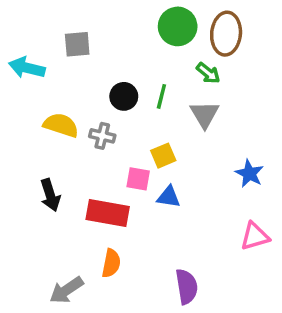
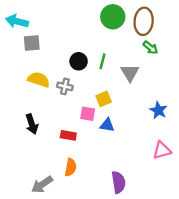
gray square: (77, 44) -> (32, 43), moved
cyan arrow: (27, 68) -> (17, 21), moved
green arrow: (208, 73) -> (150, 48), moved
red rectangle: (108, 213) -> (68, 135), size x0.6

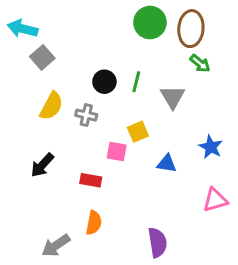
gray square: (32, 43) -> (42, 57), turned -36
yellow semicircle: (39, 80) -> (51, 106), turned 100
black arrow: (32, 124) -> (42, 165), turned 60
blue triangle: (107, 125) -> (167, 164), moved

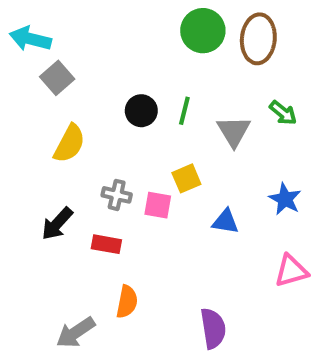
green arrow: (200, 63) -> (283, 113), moved
gray cross: (86, 115) -> (117, 195), moved
red rectangle: (91, 180) -> (106, 244), moved

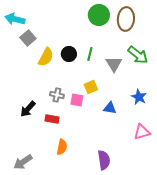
green arrow: (283, 113) -> (138, 55), size x1.5
yellow semicircle: (69, 144) -> (46, 57), moved
gray arrow: (76, 332) -> (23, 162), moved

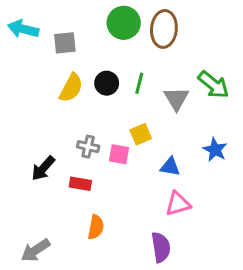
green circle: (99, 15) -> (124, 23), moved
brown ellipse: (126, 19) -> (164, 29), moved
gray square: (28, 38) -> (65, 43), moved, turned 35
pink triangle: (142, 132) -> (178, 204), moved

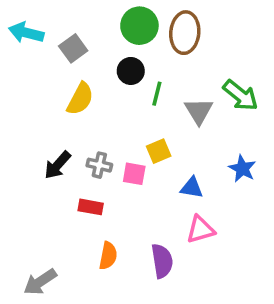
gray square: (65, 43) -> (73, 48), turned -30
black circle: (107, 83) -> (131, 71), moved
black arrow: (43, 168) -> (58, 165), moved
purple semicircle: (161, 247) -> (162, 261), moved

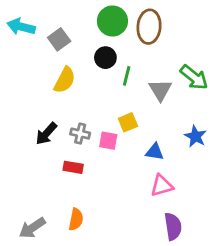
orange semicircle: (108, 256) -> (76, 219), moved
purple semicircle: (162, 261) -> (173, 226), moved

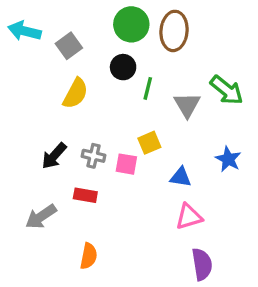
gray arrow: (32, 228) -> (41, 217), moved

